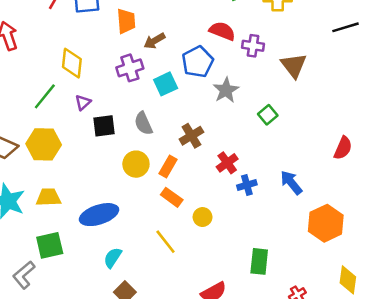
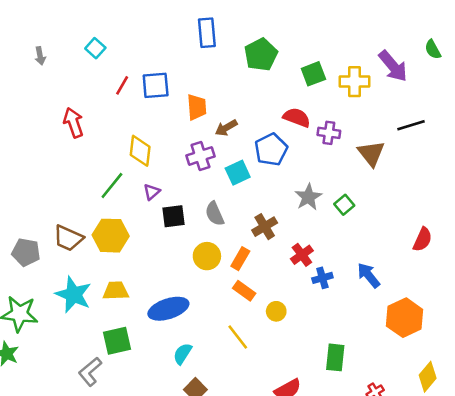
black line: (345, 27) -> (411, 125), moved
gray star: (226, 90) -> (308, 197), moved
yellow diamond: (348, 280) -> (428, 377), turned 32

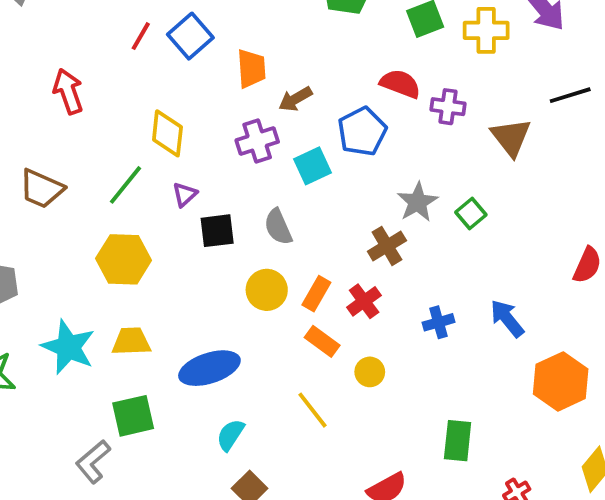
blue square: (156, 85) -> (190, 36), turned -36
brown cross: (265, 227) -> (387, 246), moved
brown trapezoid: (68, 238) -> (42, 189), moved
red cross: (302, 255) -> (364, 301), moved

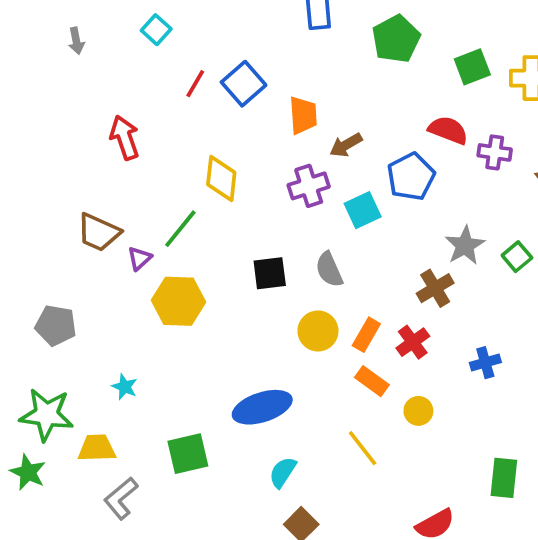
purple triangle: (185, 194) -> (139, 258), moved
yellow trapezoid: (131, 341) -> (97, 448), moved
cyan star: (68, 347) -> (125, 387), size x0.5
gray L-shape: (93, 462) -> (121, 498), moved

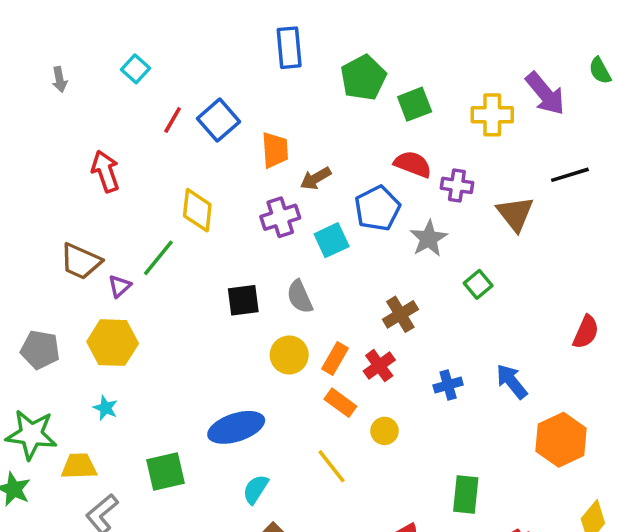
green square: (472, 67) -> (415, 104), moved
gray star: (465, 245) -> (429, 238), moved
yellow hexagon: (179, 301) -> (113, 343), moved

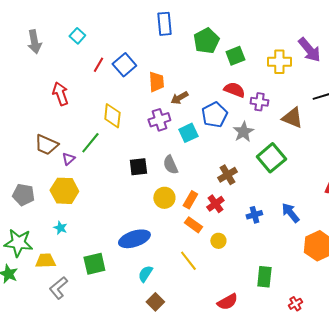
gray arrow: (60, 79) -> (34, 42), size x1.6
brown triangle: (515, 214) -> (292, 118), turned -30
green square: (478, 284) -> (271, 158), size x1.8

